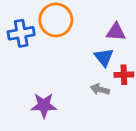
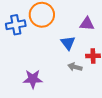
blue triangle: (104, 57) -> (68, 43), moved

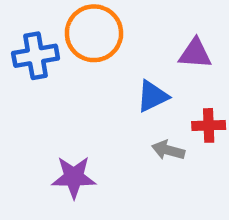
blue triangle: (68, 43) -> (152, 96), turned 42

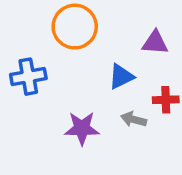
blue cross: (36, 56) -> (28, 77), moved
purple star: (74, 177) -> (82, 128), moved

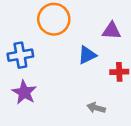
gray arrow: (134, 119) -> (96, 108), moved
purple star: (82, 128) -> (24, 92), moved, turned 30

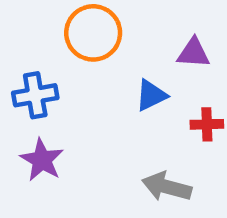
gray arrow: (96, 108) -> (167, 187), size x1.5

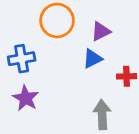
purple triangle: (193, 53) -> (101, 31), moved, turned -30
gray arrow: (167, 187) -> (102, 115), turned 72

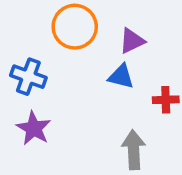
blue cross: (22, 59) -> (28, 77), turned 30
blue triangle: (93, 59) -> (121, 77), turned 40

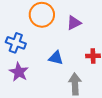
blue triangle: (121, 77) -> (56, 58), moved

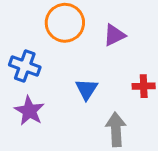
blue triangle: (56, 58) -> (87, 89), turned 49

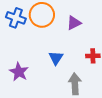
blue cross: (25, 66) -> (16, 18), moved

